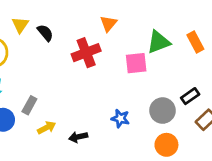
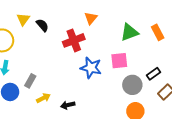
pink square: (136, 63) -> (119, 61), moved
blue star: (120, 118) -> (91, 68), moved, size x1.5

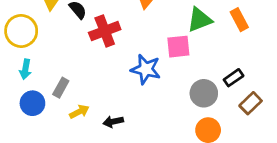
red cross: (74, 40) -> (105, 31), moved
pink square: (119, 61) -> (178, 47), moved

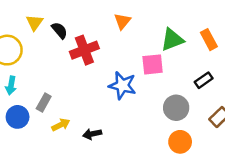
black rectangle: (234, 78) -> (204, 80), moved

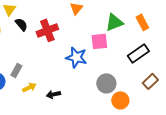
black semicircle: (59, 30) -> (21, 24), moved
black rectangle: (204, 80) -> (138, 53), size x1.5
gray circle: (176, 108) -> (106, 83), moved

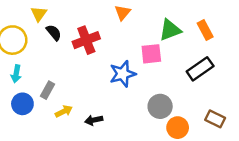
blue star: (76, 57) -> (123, 74), turned -30
brown rectangle: (150, 81) -> (215, 119), moved, turned 70

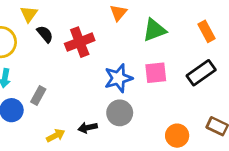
green triangle: (170, 30) -> (154, 30), moved
pink square: (151, 54) -> (156, 73), moved
gray circle: (160, 106) -> (120, 113), moved
yellow arrow: (64, 111) -> (56, 136), moved

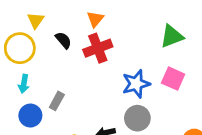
orange triangle: (118, 13) -> (95, 19), moved
yellow triangle: (29, 14) -> (36, 20), moved
pink square: (156, 73) -> (173, 79), turned 30

